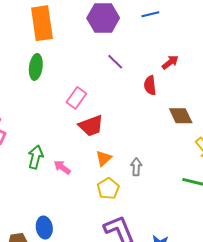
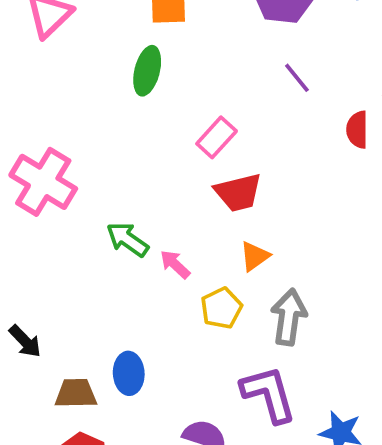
green arrow: (36, 157) -> (127, 239), turned -75
gray arrow: (136, 167) -> (289, 317), moved, size x1.6
yellow pentagon: (108, 188) -> (221, 308), moved

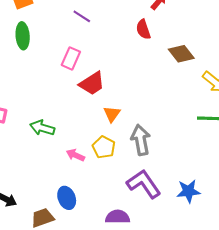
purple line: (297, 78) -> (82, 16), moved
pink arrow: (175, 264) -> (75, 155), moved

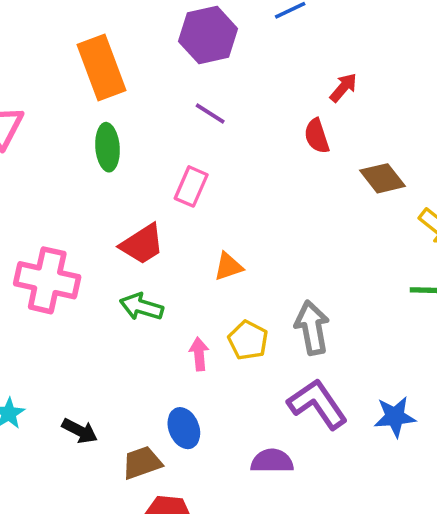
red trapezoid: (92, 83) -> (142, 244), moved
orange triangle: (112, 114) -> (228, 266), moved, turned 36
pink arrow: (75, 155) -> (199, 354), turned 60

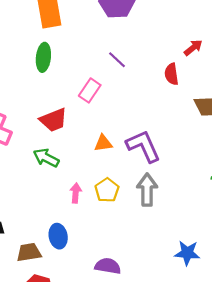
purple line: (210, 114) -> (117, 60), moved
purple L-shape: (317, 404) -> (143, 146), moved

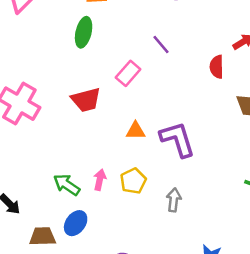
green arrow: (46, 158) -> (67, 185), moved
gray arrow: (147, 190) -> (174, 200), moved, size x0.7
blue ellipse: (58, 236) -> (76, 223), turned 40

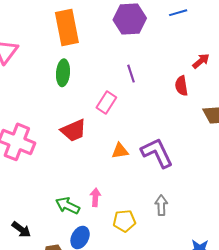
purple line: (161, 44) -> (131, 74), turned 30
yellow pentagon: (133, 181) -> (124, 221), moved, turned 30

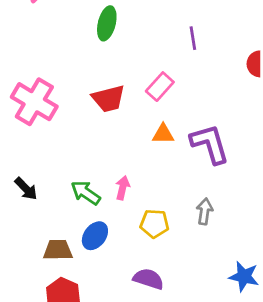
pink rectangle: (106, 102) -> (160, 87), moved
black arrow: (21, 229) -> (26, 189), moved

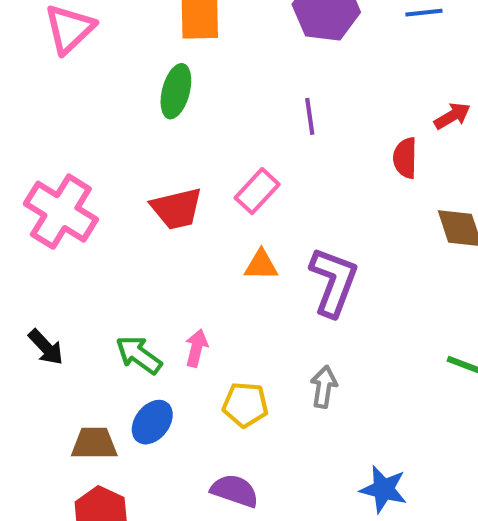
purple L-shape: (210, 144) -> (334, 282), turned 36

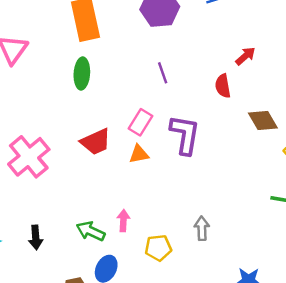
pink cross: (61, 212) -> (29, 157), turned 30
orange triangle: (261, 265) -> (139, 154), moved
purple L-shape: (334, 282) -> (185, 135), moved
black arrow: (46, 347) -> (36, 237), turned 50

